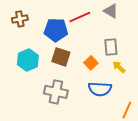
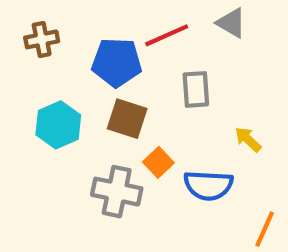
gray rectangle: (111, 47) -> (196, 89), moved
orange square: (91, 63) -> (158, 162), moved

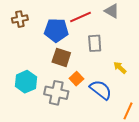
cyan hexagon: (58, 125) -> (26, 82), moved
blue semicircle: (208, 185) -> (101, 90), turned -145

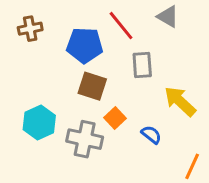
red line: (81, 17) -> (121, 26), turned 75
yellow arrow: (120, 68) -> (180, 101), size x1.6
blue semicircle: (101, 90) -> (151, 135), size x0.6

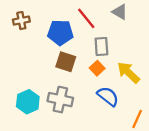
orange square: (115, 118) -> (97, 68), moved
cyan hexagon: (39, 122) -> (28, 102), moved
blue semicircle: (151, 135) -> (108, 96), size x1.5

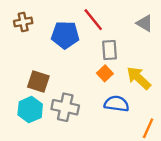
gray triangle: (120, 12) -> (145, 23), moved
brown square: (66, 62) -> (38, 82), moved
blue semicircle: (108, 96) -> (117, 104), turned -30

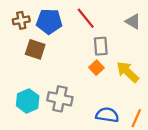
blue pentagon: (65, 35) -> (49, 21), moved
brown square: (38, 82) -> (35, 49), moved
blue semicircle: (117, 104) -> (107, 115), moved

